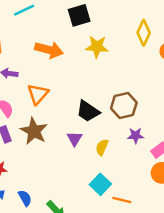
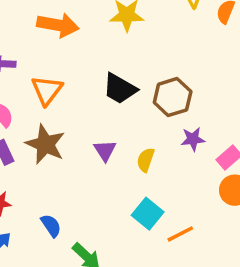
black trapezoid: (88, 111) -> (120, 89), moved
blue semicircle: (25, 198) -> (51, 226), moved
orange line: (122, 200) -> (180, 234), turned -36

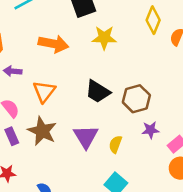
purple triangle: (105, 151) -> (86, 137), size x1.5

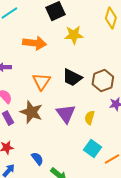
orange triangle: (44, 91) -> (41, 81), moved

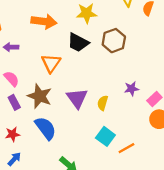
black trapezoid: (72, 77) -> (78, 43), moved
brown hexagon: (103, 81) -> (114, 41), moved
blue semicircle: (37, 159) -> (46, 128), moved, size x1.6

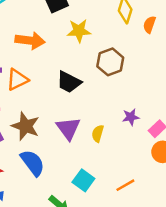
black trapezoid: (78, 43) -> (69, 82), moved
orange triangle: (51, 63) -> (17, 80), moved, turned 30
cyan square: (105, 136) -> (83, 180), moved

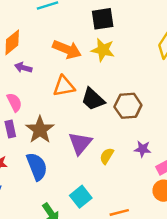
yellow star: (79, 31) -> (103, 50), moved
brown hexagon: (110, 62) -> (128, 106), moved
orange triangle: (17, 80) -> (64, 86), moved

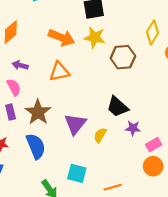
purple arrow: (23, 68) -> (20, 65), moved
black trapezoid: (93, 99) -> (118, 107), moved
brown hexagon: (128, 106) -> (123, 57), moved
cyan square: (81, 197) -> (77, 173), turned -36

